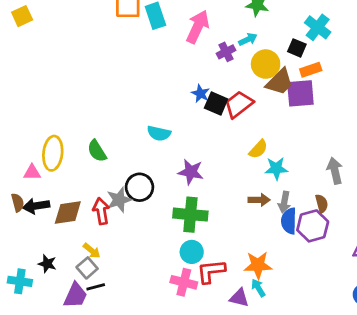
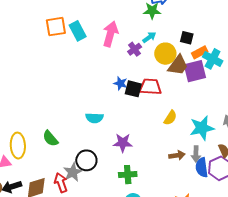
cyan cross: (318, 27) -> (213, 59), moved
red trapezoid: (239, 104) -> (150, 87), turned 50
cyan star: (276, 168) -> (202, 128), moved, size x1.4
green cross: (190, 215) -> (128, 175), size x0.7

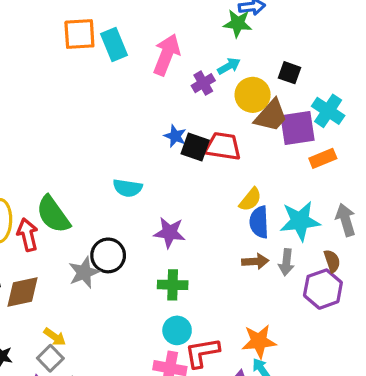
orange rectangle: (200, 52) -> (323, 158), moved
green semicircle: (50, 138) -> (53, 214), size x1.4
blue semicircle: (202, 167) -> (259, 222), moved
red arrow: (61, 183) -> (28, 235), moved

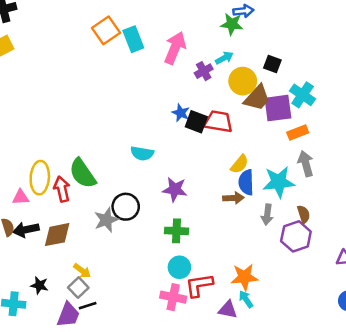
orange square: (79, 34) -> (106, 30), turned -32
gray arrow: (346, 220) -> (306, 164), moved
brown arrow: (255, 261) -> (233, 198), moved

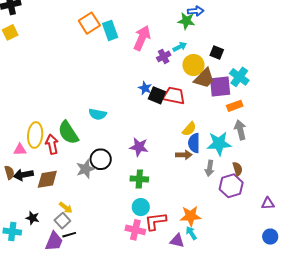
cyan semicircle: (142, 153) -> (98, 114), moved

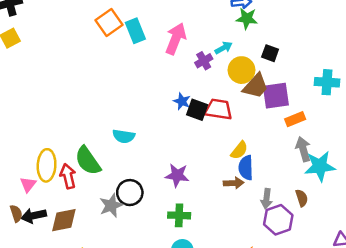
green star: (186, 21) -> (247, 19), moved
cyan cross: (239, 77) -> (327, 82), moved, turned -30
cyan star: (219, 144) -> (320, 166), moved
pink triangle: (20, 150) -> (28, 184), turned -48
purple hexagon: (231, 186) -> (278, 220), moved

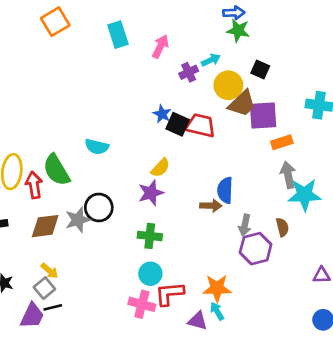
orange square: (109, 22) -> (55, 22), moved
pink arrow: (176, 39) -> (160, 46), size x0.7
yellow semicircle: (239, 150) -> (160, 168), moved
purple star: (177, 175) -> (151, 193), turned -30
brown diamond: (64, 220) -> (45, 226), moved

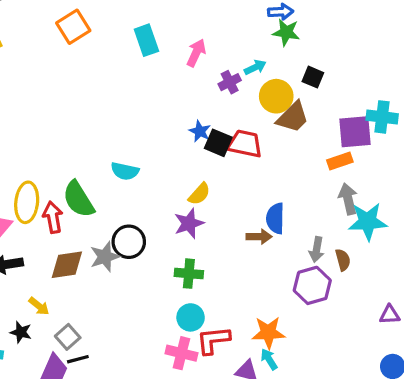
purple square: (263, 116) -> (355, 132), moved
gray arrow: (245, 225) -> (317, 250), moved
yellow arrow: (49, 271) -> (39, 306), moved

